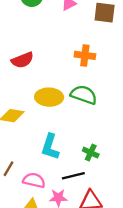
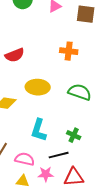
green semicircle: (84, 95) -> (80, 92), moved

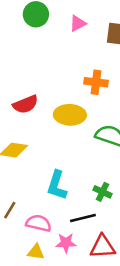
red semicircle: (15, 55) -> (25, 104), moved
yellow ellipse: (38, 87) -> (70, 115), moved

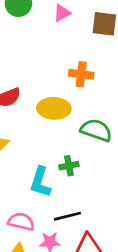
green cross: (103, 192) -> (69, 166), moved, turned -36

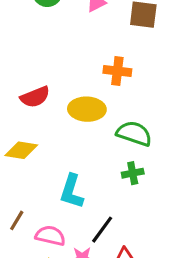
green cross: (69, 166) -> (133, 173), moved
black line: (68, 216) -> (102, 230), turned -40

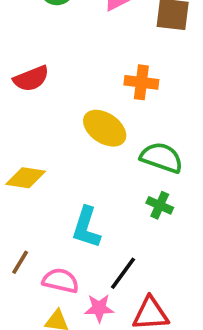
red semicircle: (35, 97) -> (31, 79), moved
yellow ellipse: (87, 109) -> (105, 128), turned 32
green cross: (133, 173) -> (160, 205), turned 35

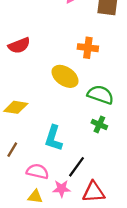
brown line: (20, 262) -> (12, 150), moved

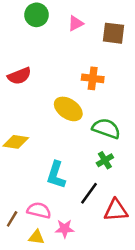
green cross: (99, 124) -> (105, 160), turned 35
brown line: (12, 150) -> (12, 219), moved
black line: (76, 167) -> (89, 193), moved
red triangle: (94, 192) -> (116, 210), moved

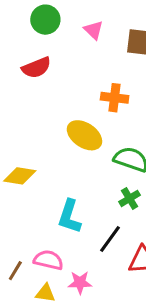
pink triangle: (76, 23) -> (93, 30), turned -49
red semicircle: (19, 76) -> (36, 68), moved

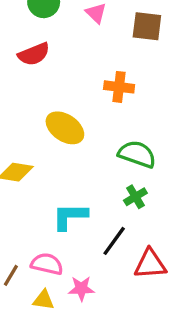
yellow ellipse: (84, 135) -> (65, 128), moved
cyan L-shape: (69, 216) -> (70, 216), turned 72

